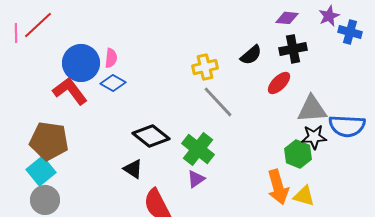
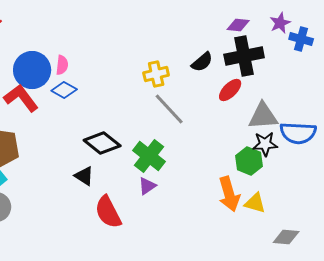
black cross: (293, 49) -> (244, 56), size x1.4

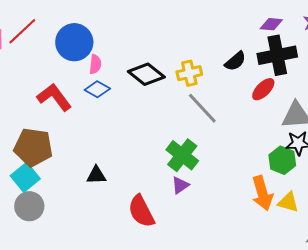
blue circle: (32, 70) -> (74, 42), moved
black diamond: (102, 143) -> (146, 74), moved
black triangle: (84, 176) -> (96, 175), moved, turned -35

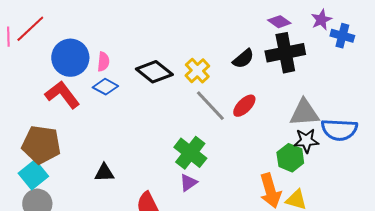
purple diamond: (271, 24) -> (279, 22), turned 30
blue circle: (74, 42) -> (70, 58), moved
yellow cross: (189, 73) -> (197, 71), turned -30
red ellipse: (263, 89) -> (244, 106), moved

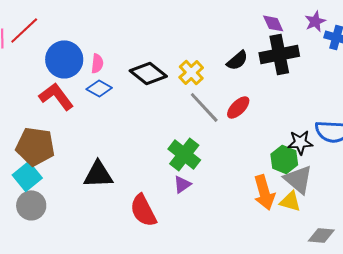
purple diamond: (279, 22) -> (273, 23), turned 30
gray triangle: (304, 113) -> (298, 179), moved, turned 44
black triangle: (104, 173) -> (98, 174), size x1.5

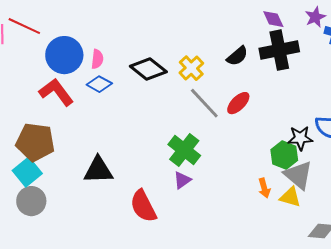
red line: (24, 30) -> (24, 26), turned 68
orange arrow: (264, 192) -> (264, 188), size x0.6

